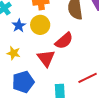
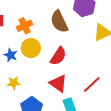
red triangle: (46, 58) -> (58, 83), moved

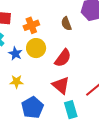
brown semicircle: (59, 22) -> (66, 24), size x0.6

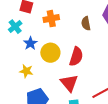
yellow circle: (36, 48) -> (50, 53), moved
red semicircle: (63, 58) -> (76, 57), turned -30

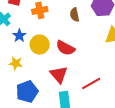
red semicircle: (76, 57) -> (65, 48), turned 102

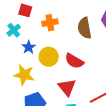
brown semicircle: (75, 15) -> (85, 28), size x1.5
yellow star: (16, 63) -> (24, 75), size x1.5

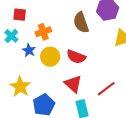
orange cross: (50, 23) -> (43, 32), moved
yellow star: (24, 75) -> (20, 87), moved, turned 30

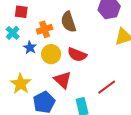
brown semicircle: (81, 23) -> (68, 22), moved
red triangle: (73, 84) -> (63, 80), moved

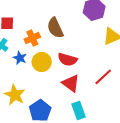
red triangle: (63, 80) -> (71, 83), moved
red line: (107, 87) -> (103, 77), moved

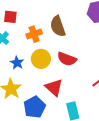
blue star: (20, 58) -> (17, 63), moved
red triangle: (71, 83) -> (54, 87), moved

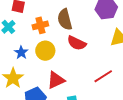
red semicircle: (67, 59) -> (77, 43), moved
red triangle: (54, 87) -> (56, 80), turned 48

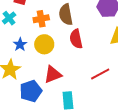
red semicircle: (77, 43) -> (76, 39), turned 48

